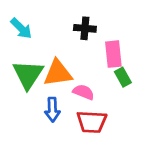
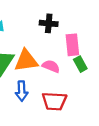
pink semicircle: (84, 92) -> (51, 66), moved

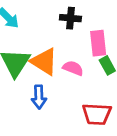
orange triangle: (26, 61) -> (44, 62), turned 40
red trapezoid: (54, 101) -> (97, 114), moved

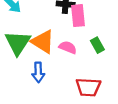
pink rectangle: (98, 43) -> (78, 16), moved

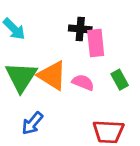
blue arrow: (38, 72) -> (32, 123), moved, turned 42

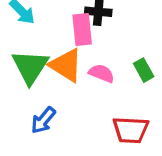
pink rectangle: (96, 43) -> (82, 30), moved

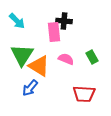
orange triangle: (66, 65) -> (39, 66), moved

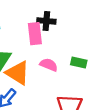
green rectangle: (92, 57) -> (79, 62), turned -48

